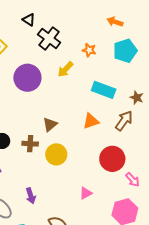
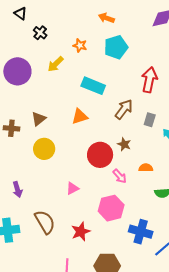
black cross: (49, 38) -> (40, 33), size x0.6
brown star: (137, 98) -> (124, 144), moved
brown arrow: (124, 121) -> (124, 109), moved
brown cross: (30, 144) -> (11, 128), moved

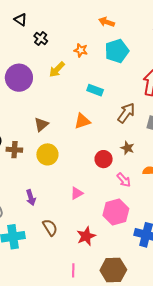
cyan rectangle: (93, 86) -> (95, 90), size x0.7
brown cross: (11, 128) -> (14, 150), moved
red circle: (100, 155) -> (104, 159), size x0.7
purple arrow: (17, 189) -> (31, 198), moved
brown semicircle: (45, 222) -> (50, 227), size x0.7

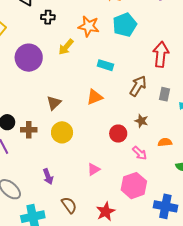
black cross: (41, 39) -> (48, 17), turned -32
orange star: (81, 50) -> (89, 26), size x1.5

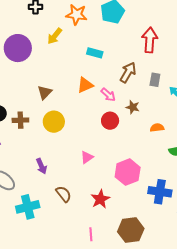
pink arrow: (140, 153) -> (108, 95), moved

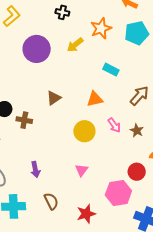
orange star: (77, 15) -> (101, 28), turned 30
pink arrow: (108, 95) -> (114, 125), moved
red circle: (110, 121) -> (137, 172), moved
yellow circle: (54, 122) -> (84, 131), moved
pink triangle: (87, 157) -> (82, 170), turned -32

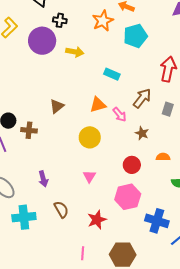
orange star: (101, 28) -> (103, 21), moved
yellow arrow: (75, 45) -> (75, 52), turned -126
purple circle: (37, 49) -> (42, 41), moved
pink arrow: (114, 125) -> (120, 114), moved
red circle: (137, 172) -> (132, 165), moved

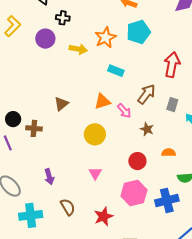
orange star: (103, 21) -> (105, 38), moved
purple circle: (42, 41) -> (45, 39), size x0.7
blue cross: (157, 221) -> (167, 200), moved, turned -30

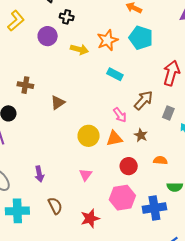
cyan pentagon: (138, 32) -> (141, 38), turned 30
orange triangle: (102, 101) -> (114, 138), moved
brown cross: (34, 128) -> (25, 85), moved

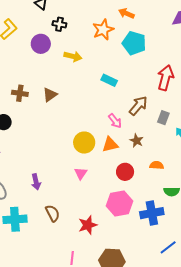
orange star: (107, 40) -> (103, 30), moved
brown triangle: (58, 102) -> (50, 95), moved
pink triangle: (85, 175) -> (81, 173), moved

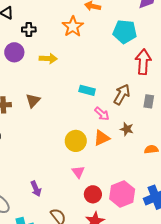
cyan pentagon: (134, 43) -> (125, 32), moved
cyan rectangle: (109, 80) -> (87, 90), moved
red circle: (125, 172) -> (93, 194), moved

